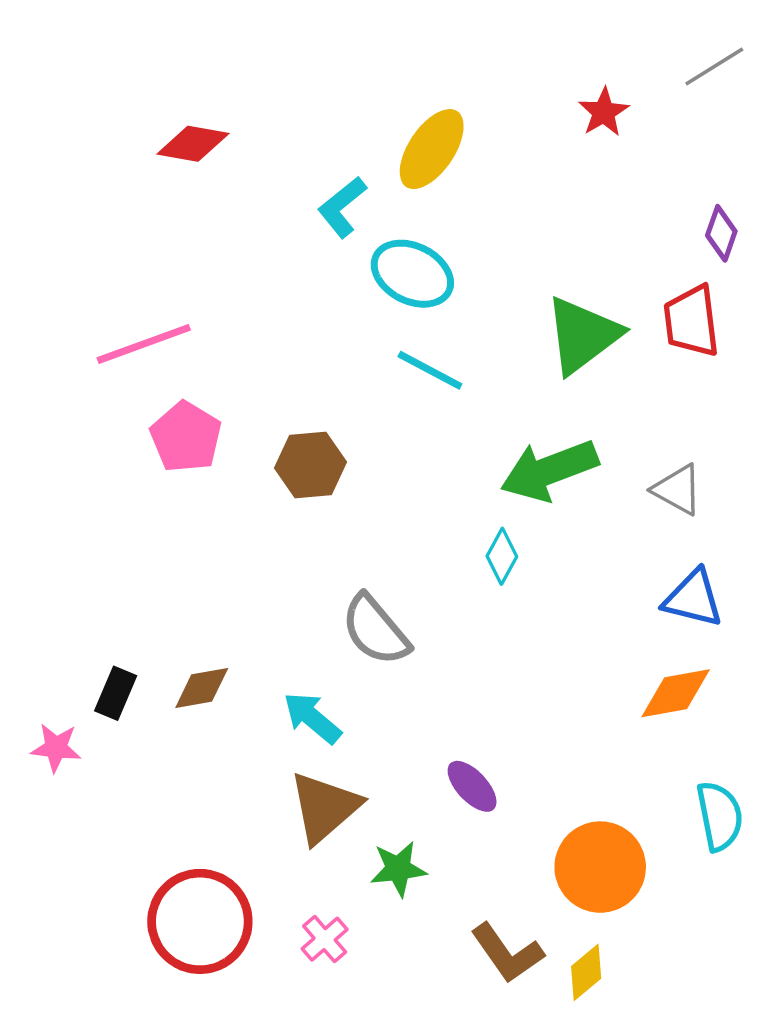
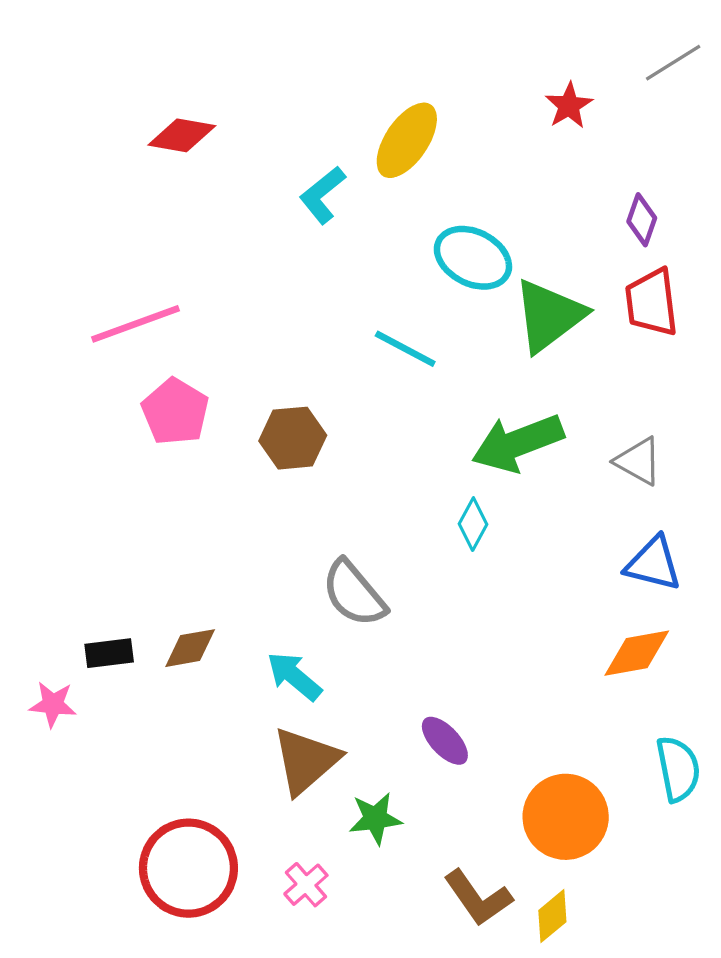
purple diamond: (721, 233) -> (642, 220), moved
cyan ellipse: (412, 274) -> (473, 258), moved
black rectangle: (116, 693) -> (109, 653), turned 60

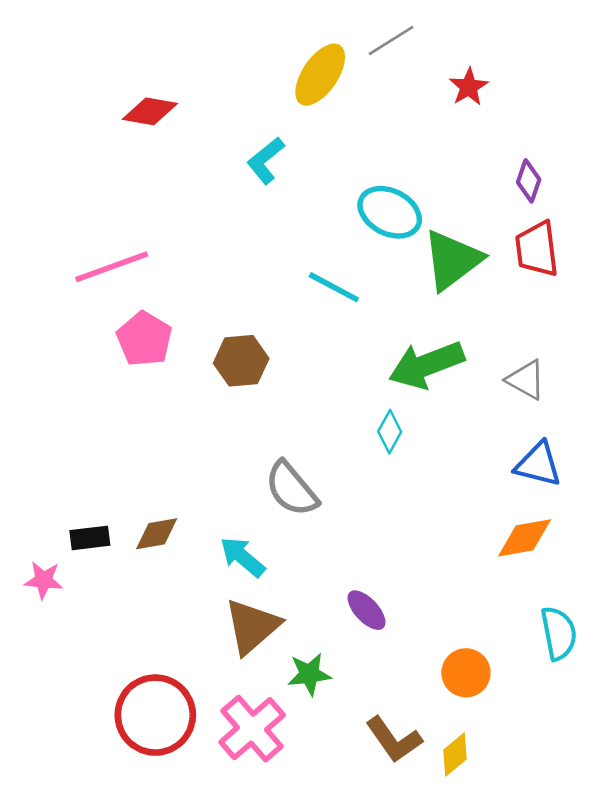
gray line: (673, 63) -> (391, 41), moved
yellow ellipse: (407, 140) -> (320, 75), moved
orange circle: (566, 817) -> (466, 673), size x0.7
pink cross: (306, 885) -> (252, 729), size x1.8

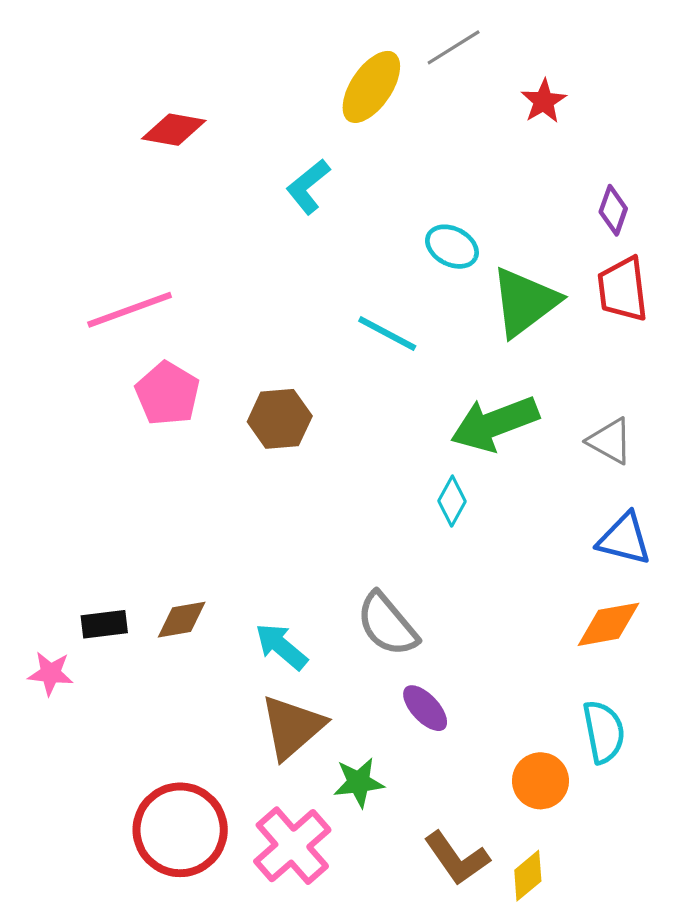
cyan ellipse: (390, 212) -> (452, 247), size x0.7
gray semicircle: (292, 489) -> (387, 624), moved
cyan semicircle: (559, 633) -> (604, 732), moved

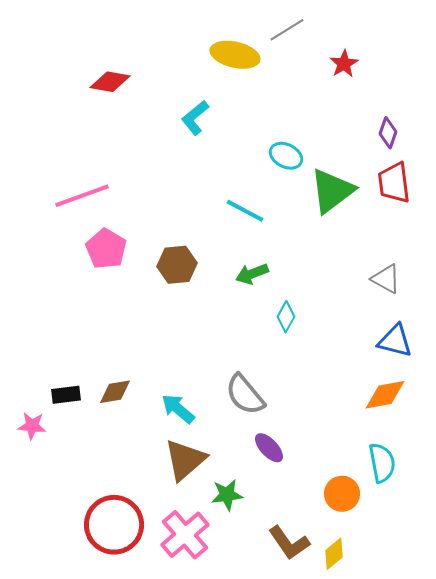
yellow ellipse: (371, 87) -> (235, 55), turned 69
green arrow: (495, 424) -> (252, 274), moved, size x0.6

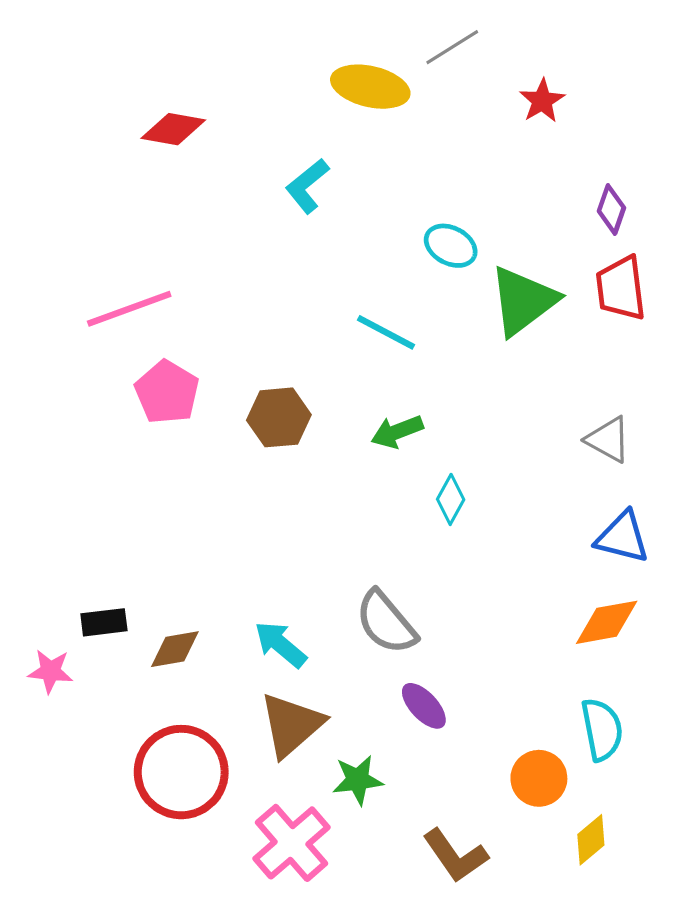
brown diamond: (115, 392) -> (175, 649), moved
red circle: (114, 525) -> (181, 772), moved
yellow diamond: (334, 554) -> (591, 840), moved

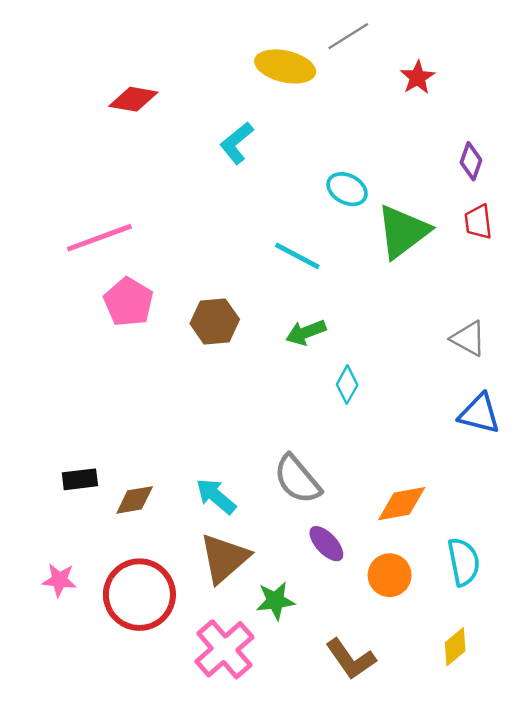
red trapezoid: (621, 288) -> (478, 222), size x0.7
orange diamond: (607, 622) -> (402, 504), moved
pink star: (50, 671) -> (59, 580), moved
orange circle: (539, 778) -> (390, 575), moved

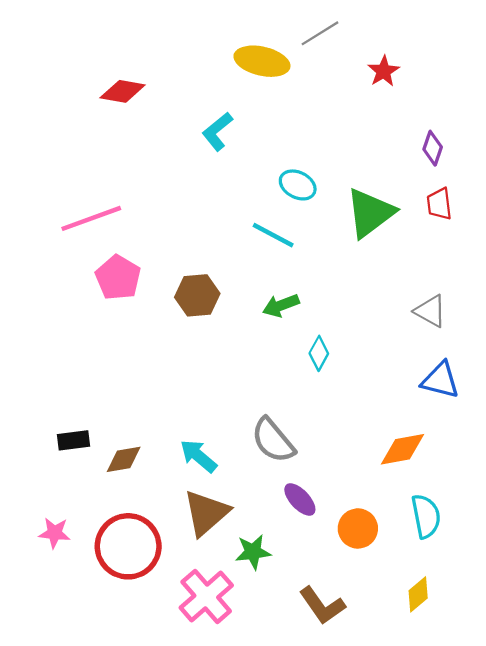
cyan ellipse: (347, 189) -> (298, 185), moved
orange diamond: (402, 504) -> (402, 449), moved

